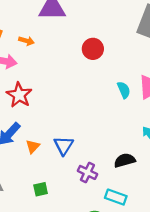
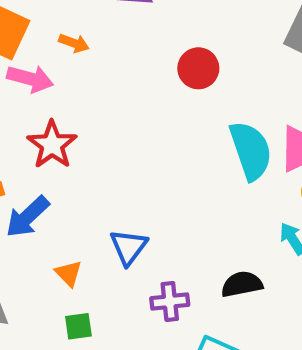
cyan semicircle: (124, 90) -> (251, 151), size x1.8
orange triangle: (33, 146) -> (69, 273), moved, turned -32
purple cross: (87, 172) -> (170, 302), turned -36

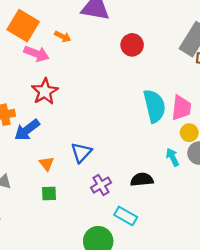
red circle: (198, 68) -> (132, 45), moved
purple cross: (170, 302) -> (101, 185), turned -30

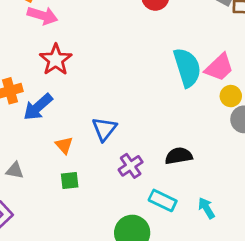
pink trapezoid: (181, 108) -> (219, 67), turned 44
cyan arrow: (172, 157) -> (206, 208), moved

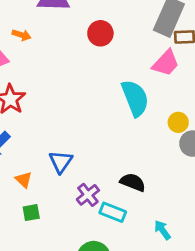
pink trapezoid: (219, 67) -> (166, 63), moved
black semicircle: (179, 156) -> (133, 182), turned 35
cyan rectangle: (163, 200) -> (113, 212), moved

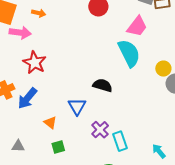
pink trapezoid: (166, 63) -> (137, 26), moved
black semicircle: (133, 182) -> (103, 85), moved
cyan rectangle: (113, 212) -> (120, 141), turned 54

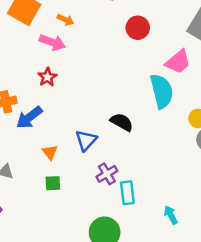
pink arrow: (20, 33) -> (52, 42), moved
red star: (35, 63) -> (47, 77), size x0.7

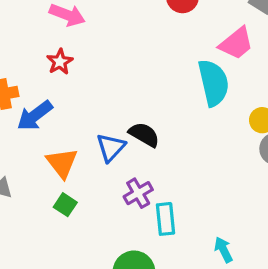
black semicircle: (122, 122) -> (144, 135), moved
orange triangle: (50, 152) -> (62, 163), size x1.5
green square: (53, 183) -> (65, 205), turned 35

